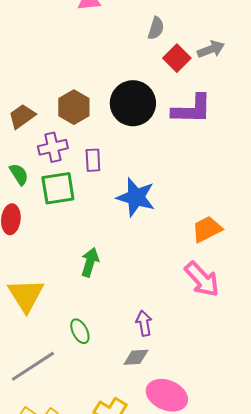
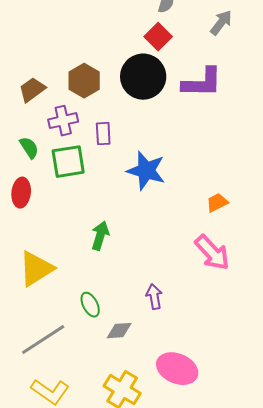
gray arrow: (211, 49) -> (221, 23), turned -32
red square: (177, 58) -> (158, 37), moved
orange trapezoid: (207, 229) -> (217, 203), size x0.7
yellow triangle: (26, 295) -> (36, 269), turned 30
gray diamond: (136, 357) -> (119, 331), moved

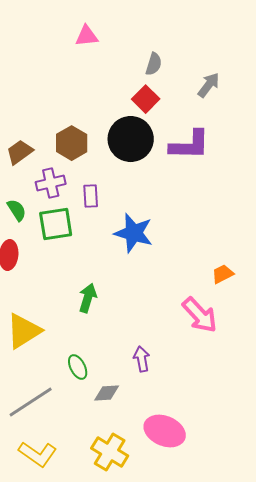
orange trapezoid: (217, 203) -> (223, 274), moved

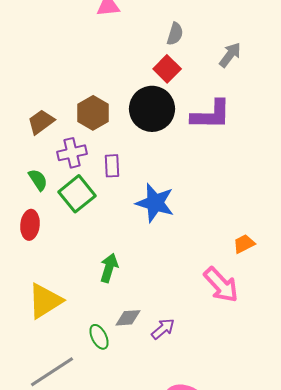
green square: (56, 224) -> (77, 194), turned -30
purple arrow: (142, 359) -> (163, 329), turned 60
gray diamond: (107, 393) -> (128, 318), moved

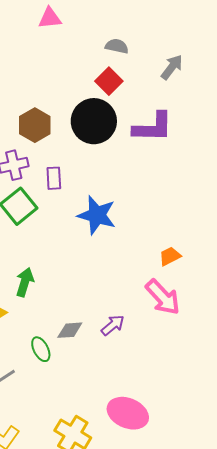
gray semicircle: (175, 34) -> (117, 46), turned -95
orange trapezoid: (244, 244) -> (170, 256), moved
green arrow: (109, 268) -> (25, 282), moved
purple arrow: (163, 329) -> (113, 325), moved

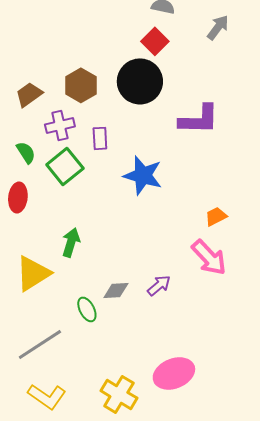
purple L-shape: (153, 127) -> (199, 119), moved
pink ellipse: (128, 413) -> (174, 373), turned -45

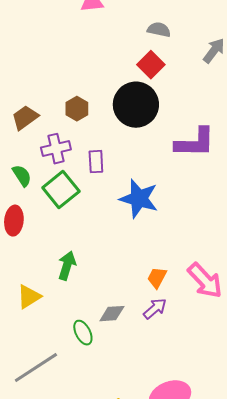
brown hexagon: (81, 85) -> (77, 109), size x0.7
orange trapezoid: (216, 216) -> (157, 278), moved, turned -35
yellow triangle: (33, 273) -> (29, 297), size x0.7

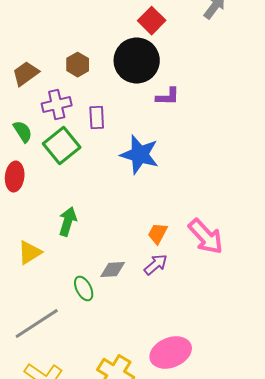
purple L-shape: (195, 143) -> (168, 96), moved, size x0.6

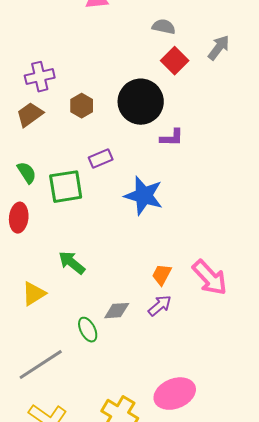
red square: (152, 20) -> (175, 61), moved
purple cross: (57, 104) -> (40, 77), moved
purple rectangle: (97, 118) -> (101, 159), turned 70
green square: (62, 146) -> (66, 187), turned 30
green arrow: (68, 222) -> (72, 263), turned -68

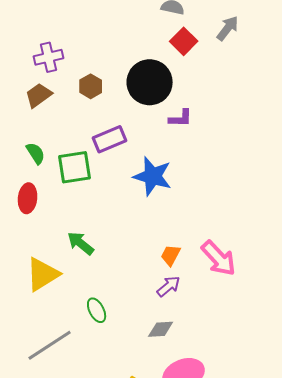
purple rectangle: (101, 159) -> (110, 139), size x1.4
yellow triangle: (34, 294) -> (43, 274), size x1.4
gray diamond: (117, 311) -> (161, 329), moved

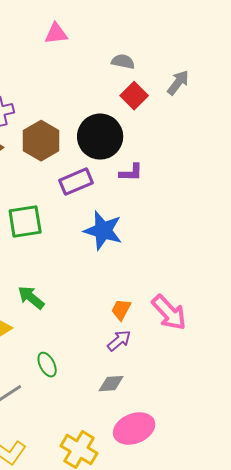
brown hexagon: (91, 86) -> (41, 141), size x1.6
purple rectangle: (110, 139) -> (76, 182), moved

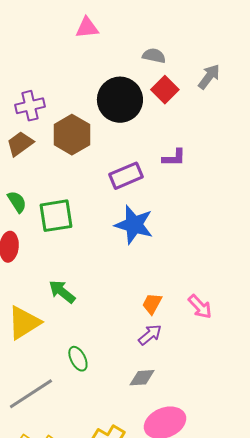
black circle: (100, 137) -> (120, 100), moved
purple L-shape: (131, 173) -> (174, 158), moved
purple rectangle: (76, 182) -> (126, 176), moved
pink arrow: (169, 313) -> (200, 307), size x0.7

